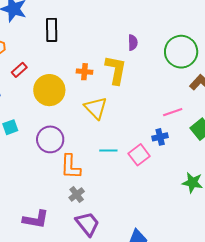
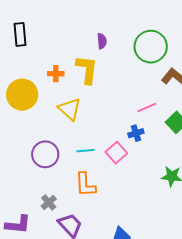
purple circle: (50, 139) -> (45, 154), moved
orange L-shape: (70, 167) -> (85, 185), moved
gray cross: (77, 194) -> (49, 202), moved

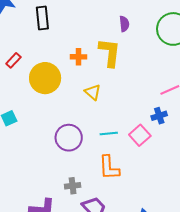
yellow triangle: (70, 109) -> (93, 92), size x0.7
gray cross: (49, 202) -> (73, 186), turned 35

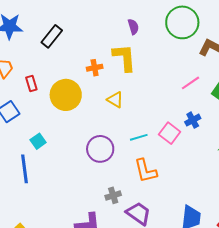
black rectangle: (42, 18) -> (52, 36), turned 55
red rectangle: (13, 60) -> (31, 83), turned -49
blue cross: (159, 116) -> (193, 120), moved

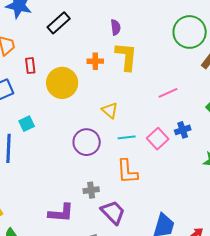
purple semicircle: (133, 27) -> (116, 27), moved
pink line: (190, 83) -> (168, 93), moved
yellow triangle: (115, 100) -> (110, 110), moved

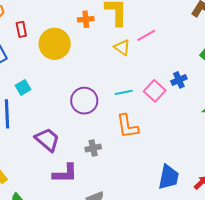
pink line: (168, 93) -> (146, 35), moved
yellow triangle: (110, 110) -> (122, 47), moved
purple trapezoid: (113, 212) -> (47, 140), moved

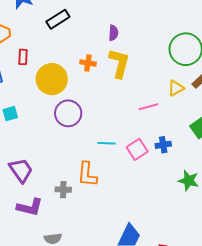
pink line: (146, 35) -> (148, 107), moved
yellow triangle: (122, 47) -> (176, 88), moved, turned 42
purple circle: (84, 101) -> (68, 113), moved
orange L-shape: (127, 126) -> (87, 174), moved

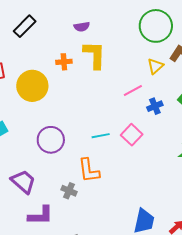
purple semicircle: (113, 33) -> (82, 27), turned 91
purple circle: (68, 113) -> (51, 140), moved
blue cross: (163, 145) -> (155, 106), moved
gray cross: (63, 190) -> (69, 191), turned 35

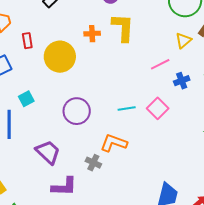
orange L-shape: (89, 170) -> (114, 143), turned 116

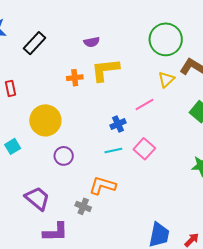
yellow L-shape: (123, 28) -> (105, 70), turned -96
yellow circle: (60, 57) -> (45, 120), moved
blue cross: (182, 81) -> (118, 124), moved
purple circle: (77, 111) -> (64, 156), size x0.7

